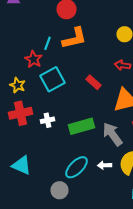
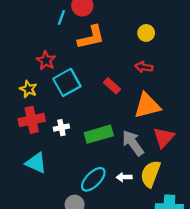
cyan line: (48, 43) -> (61, 18), moved
cyan triangle: (22, 165) -> (36, 163), moved

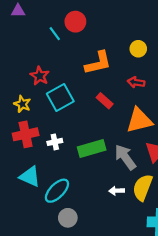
cyan line: (61, 18) -> (55, 34), turned -56
orange L-shape: (91, 37) -> (98, 63), moved
cyan ellipse: (93, 179) -> (57, 191), moved

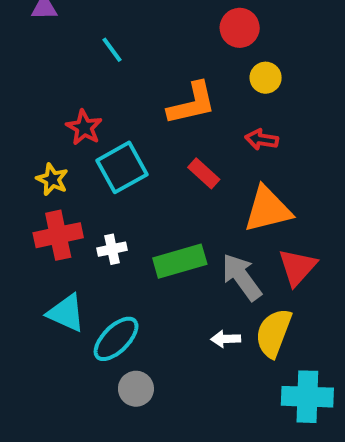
red circle: (75, 22) -> (240, 28), moved

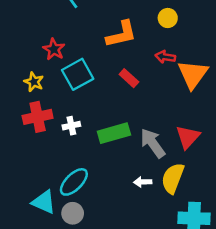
orange triangle: (268, 209) -> (193, 74), moved, turned -40
cyan triangle: (66, 313) -> (44, 202), moved
gray circle: (136, 389) -> (73, 213), moved

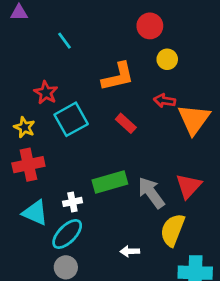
white cross: (71, 126) -> (72, 202), moved
white arrow: (143, 182) -> (130, 251), moved
cyan triangle: (44, 202) -> (35, 213), moved

